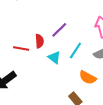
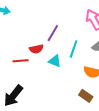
red semicircle: (39, 41) -> (36, 49), turned 96

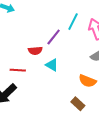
cyan line: (74, 49) -> (73, 22), moved
red line: (21, 61) -> (18, 70), moved

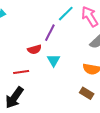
cyan line: (73, 22) -> (66, 14), turned 30
cyan triangle: (52, 65) -> (54, 60), turned 40

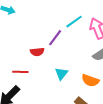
cyan triangle: (54, 60) -> (61, 74), moved

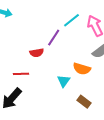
cyan triangle: (61, 74) -> (64, 81), moved
orange semicircle: (90, 80) -> (82, 69), moved

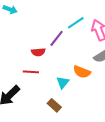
red line: (21, 74) -> (31, 72), moved
brown rectangle: (84, 102) -> (54, 105), moved

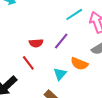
purple line: (57, 38) -> (61, 41), moved
red line: (31, 72) -> (28, 63), turned 49

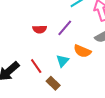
red line: (28, 63) -> (36, 66), moved

